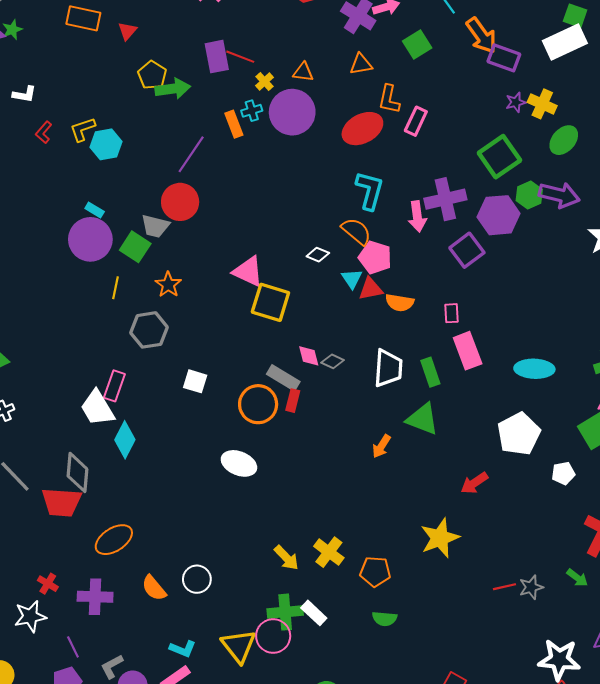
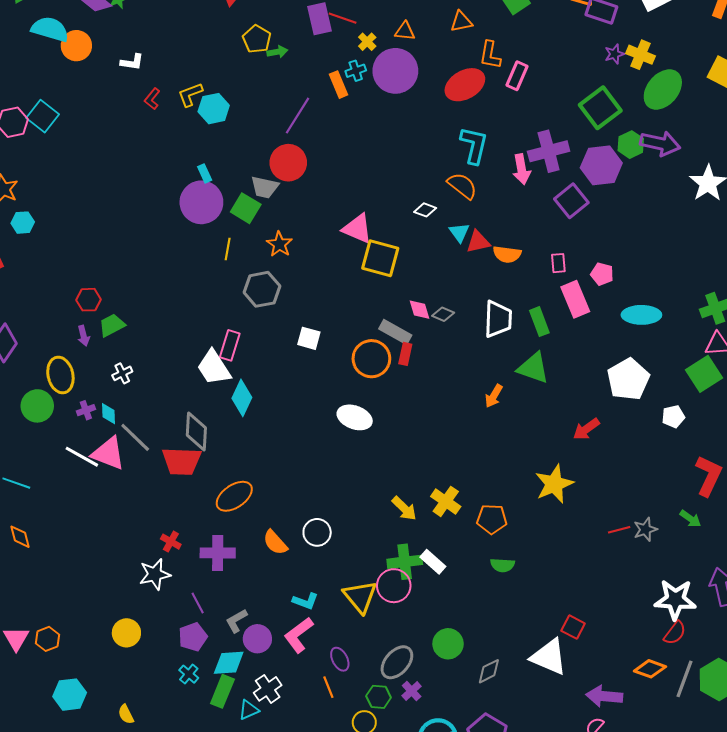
green arrow: (173, 89) -> (277, 52), size x0.6
green ellipse: (564, 140) -> (663, 89), size x1.4
cyan rectangle: (95, 210) -> (205, 173), turned 36
pink pentagon: (375, 257) -> (602, 274), moved, size x0.7

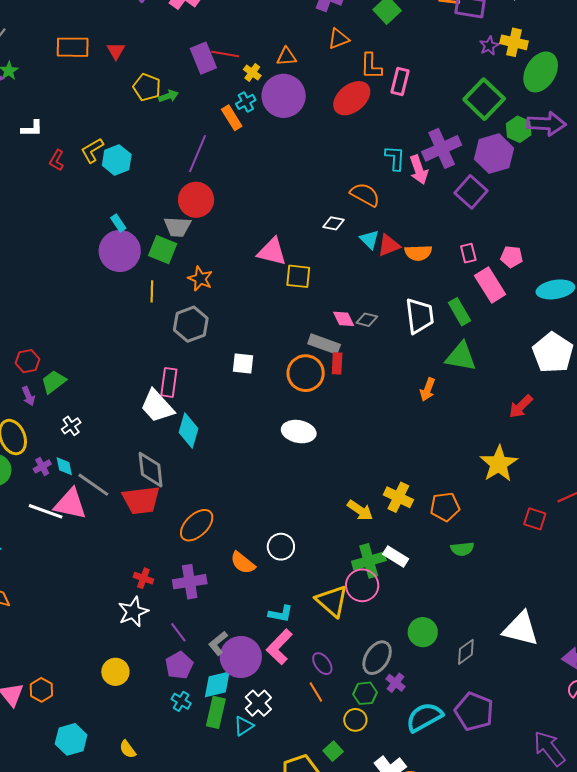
cyan L-shape: (474, 145) -> (395, 158), moved, size x0.7
yellow square: (380, 258) -> (298, 276), size x0.7
red square: (573, 627) -> (535, 519), moved
purple circle: (257, 639) -> (241, 657), size x1.5

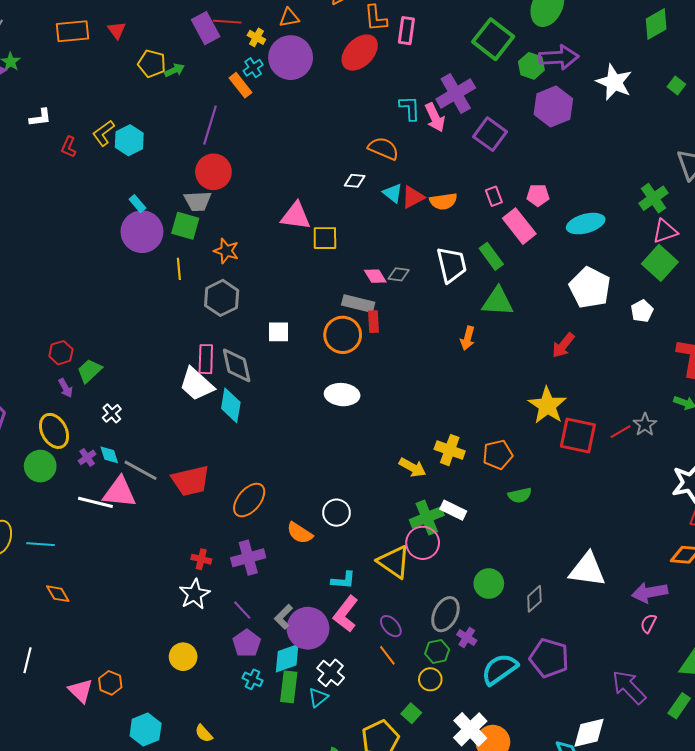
purple hexagon: (494, 154) -> (553, 106), moved
gray diamond: (151, 470) -> (237, 365), moved
red square: (535, 519) -> (578, 435), moved, size x1.6

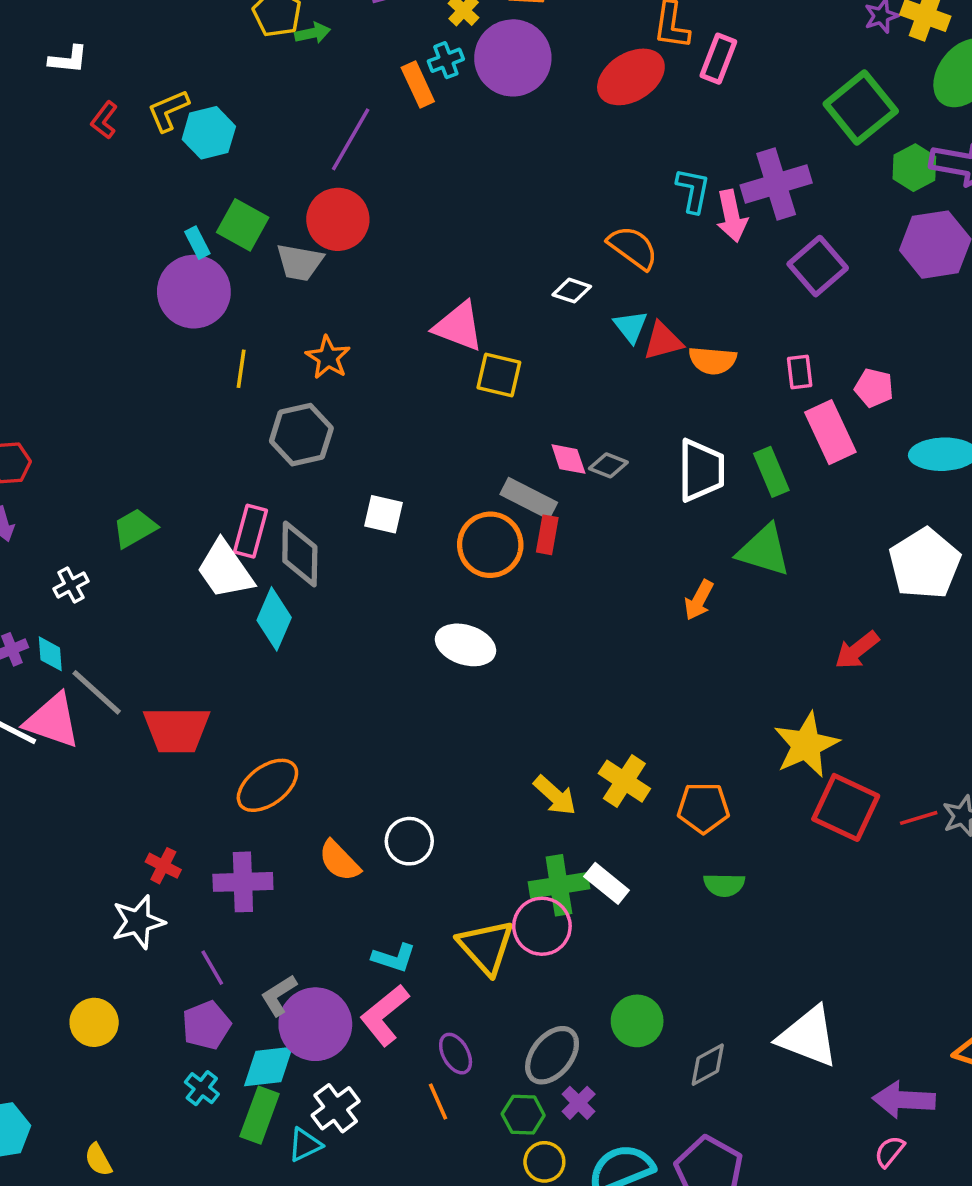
green square: (185, 226) -> (243, 225), moved
green trapezoid: (89, 371) -> (135, 528), moved
yellow circle: (430, 679) -> (544, 1162), moved

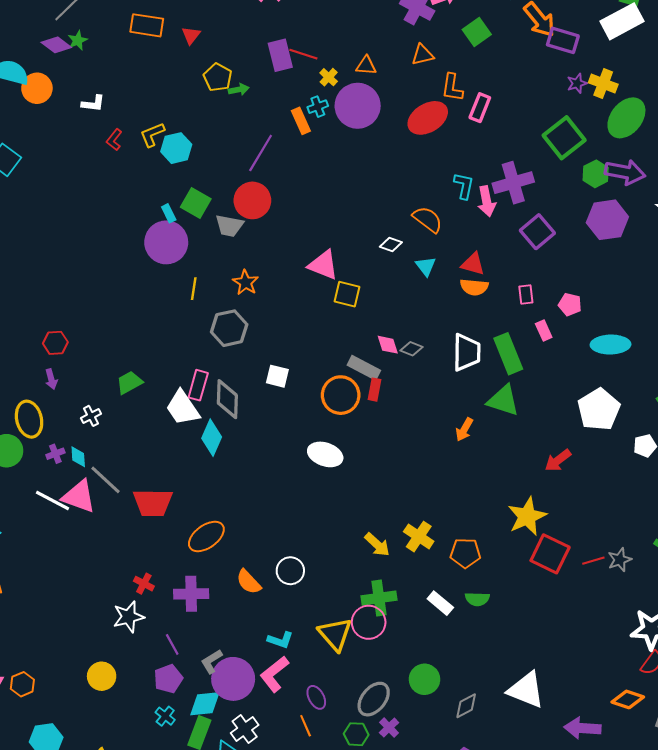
red triangle: (663, 341) -> (473, 264), moved, turned 30
pink rectangle: (830, 432) -> (544, 331), size x0.6
green rectangle: (771, 472) -> (508, 354), size x1.4
white rectangle: (607, 883) -> (440, 603), moved

